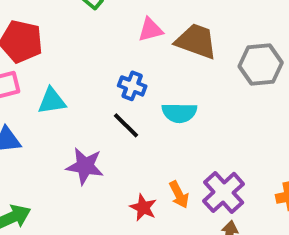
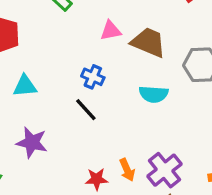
cyan semicircle: (179, 113) -> (154, 94), moved
purple star: (85, 166) -> (32, 142), moved
red star: (143, 208) -> (97, 179), turned -30

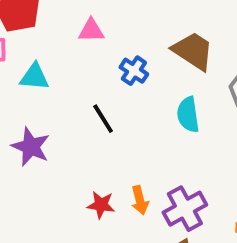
pink triangle: (111, 31) -> (91, 31), moved
blue cross: (93, 77) -> (134, 71), moved
cyan semicircle: (154, 94) -> (188, 115), turned 68

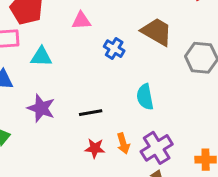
cyan semicircle: (188, 115) -> (145, 97), moved
black line: (103, 119) -> (91, 113), moved, turned -65

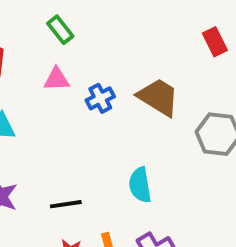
blue cross: (114, 49) -> (100, 98), moved, turned 30

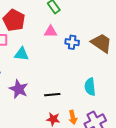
blue cross: (100, 98) -> (72, 42), turned 32

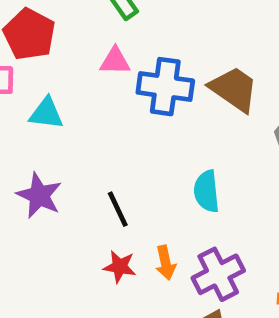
blue cross: (72, 42) -> (165, 87), size x1.6
black line: (52, 95) -> (118, 209), turned 70

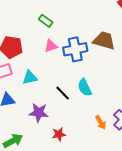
cyan semicircle: (207, 191) -> (85, 87), moved
black line: (118, 209) -> (63, 93), moved
red star: (120, 267) -> (59, 134), moved

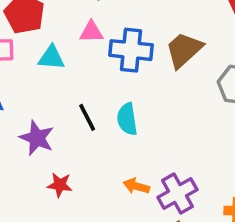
brown trapezoid: (104, 40) -> (184, 50), turned -75
cyan triangle: (30, 78) -> (51, 58), moved
orange arrow: (101, 122) -> (136, 186), turned 120

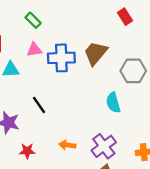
cyan semicircle: (127, 119) -> (113, 103), moved
orange arrow: (136, 186) -> (67, 145), moved

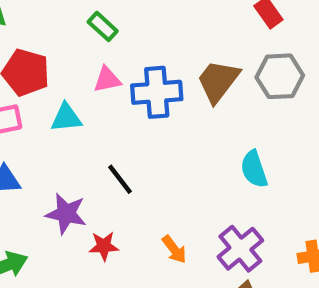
gray hexagon: (133, 71) -> (280, 76), moved
orange arrow: (67, 145) -> (174, 249), turned -133
red star: (27, 151) -> (104, 246), moved

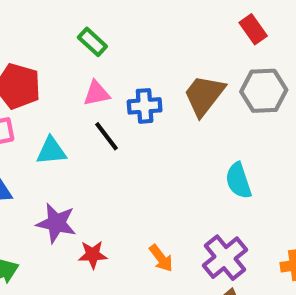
blue cross: (157, 92) -> (145, 106), size x0.7
cyan triangle: (66, 118) -> (51, 151), moved
black line: (120, 179) -> (107, 136), moved

